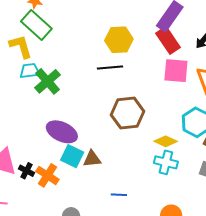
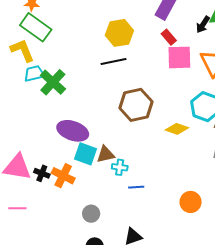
red rectangle: (168, 40) -> (169, 37), moved, size x0.6
cyan cross: (166, 162) -> (120, 167), moved, size x0.7

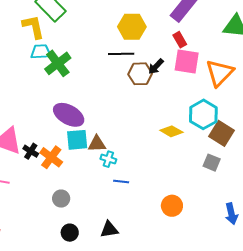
black arrow: (203, 25) -> (156, 66), moved
brown hexagon: (136, 105) -> (140, 74), moved, size x0.7
cyan square: (86, 154) -> (77, 140), turned -35
gray circle: (91, 214) -> (61, 199), moved

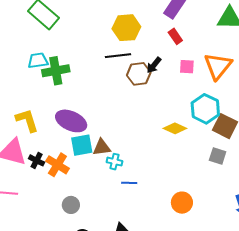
yellow L-shape: (33, 27) -> (27, 120), moved
pink square: (187, 61) -> (187, 67), moved, size x0.6
green cross: (58, 63) -> (56, 71), turned 32

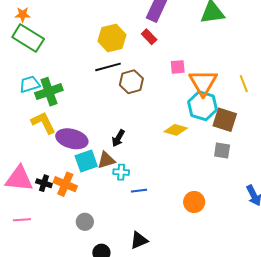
red rectangle: (175, 36) -> (149, 37), moved
black arrow: (154, 65) -> (118, 138), moved
orange triangle: (218, 66) -> (203, 82), moved
yellow L-shape: (27, 120) -> (43, 123), moved

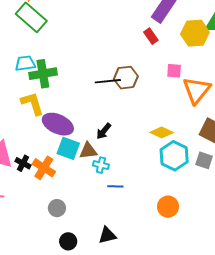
yellow hexagon: (112, 38) -> (195, 33), moved
black line: (108, 67) -> (108, 81), moved
cyan hexagon: (203, 106) -> (174, 156), moved
cyan square: (86, 161) -> (68, 148), turned 30

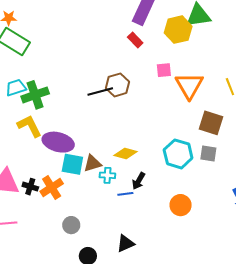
black arrow: (104, 131) -> (139, 181), moved
yellow diamond: (162, 132) -> (125, 153), moved
orange cross: (44, 168) -> (52, 188), turned 35

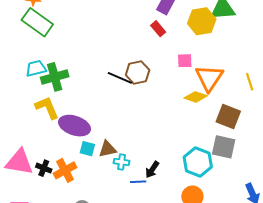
black line: (100, 91) -> (120, 78), turned 35
yellow diamond: (125, 153) -> (196, 97), moved
cyan hexagon: (178, 154) -> (198, 162), moved
gray square: (208, 154) -> (224, 147), size x1.4
cyan square: (72, 164) -> (87, 149), size x0.7

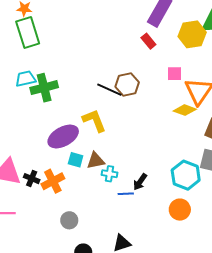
green rectangle: (37, 22) -> (28, 32), turned 36
yellow L-shape: (47, 108) -> (94, 121), moved
purple ellipse: (75, 126) -> (63, 137), turned -48

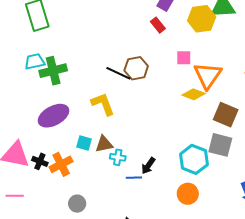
purple ellipse: (63, 137) -> (53, 116), moved

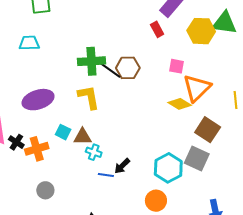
green cross: (53, 71) -> (91, 61), moved

